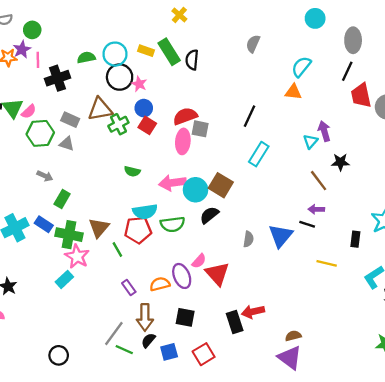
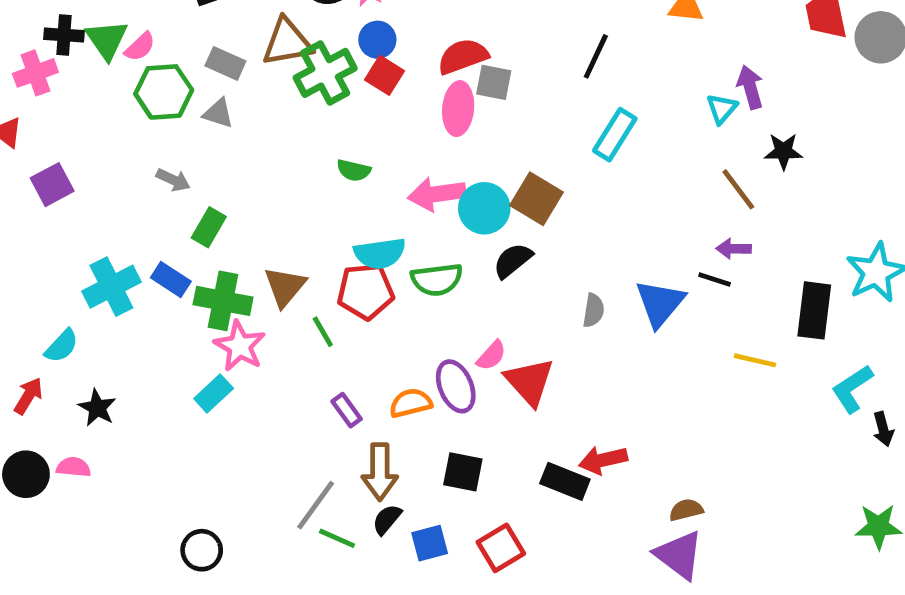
green cross: (118, 124) -> (325, 73), size x1.4
black rectangle: (355, 239) -> (814, 310), size x1.6
black rectangle: (235, 322) -> (565, 481), turned -50

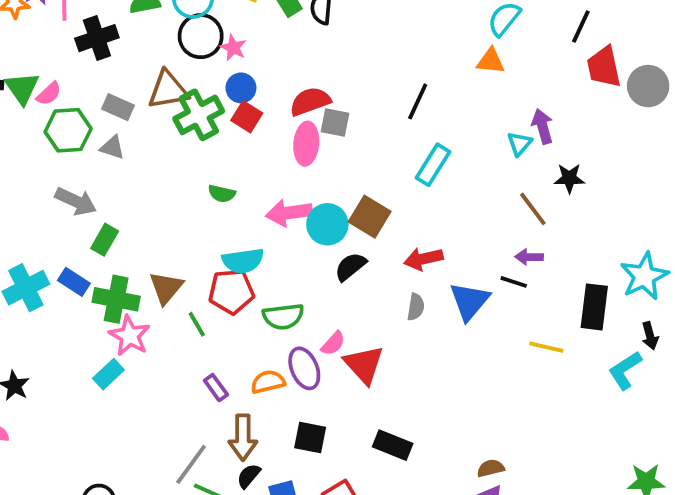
gray arrow: (173, 180) -> (76, 201), size x1.5
green semicircle: (437, 280) -> (283, 317), moved
black arrow: (883, 429) -> (650, 336), moved
red arrow: (603, 460) -> (423, 259), moved

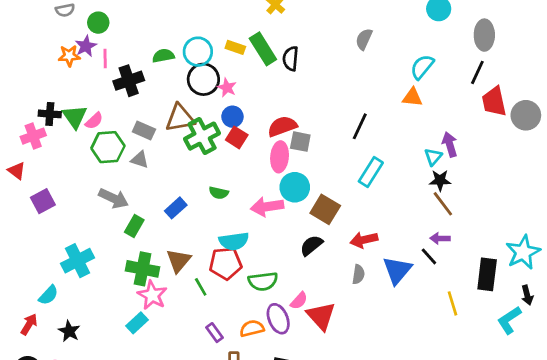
black star: (569, 178) -> (440, 180), moved
cyan circle: (327, 224) -> (295, 187), moved
blue rectangle: (74, 282) -> (176, 208), moved, turned -75
black line: (514, 282) -> (429, 256), turned 30
yellow line: (546, 347) -> (453, 303), turned 60

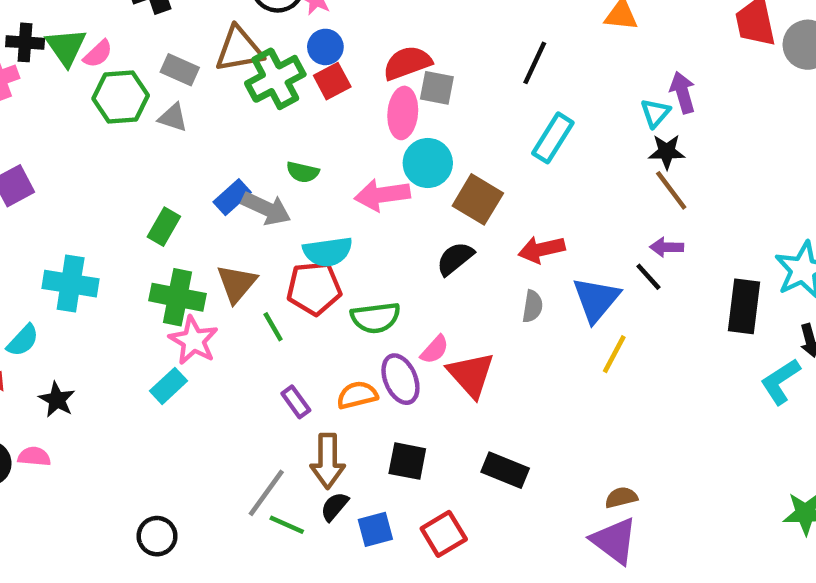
red square: (237, 137) -> (332, 81), turned 30
gray arrow: (113, 198) -> (266, 209), moved
cyan cross: (77, 261) -> (71, 284), turned 36
yellow line: (453, 303) -> (614, 354), moved, turned 45

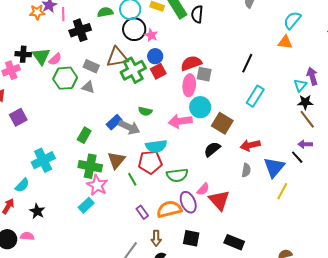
cyan cross: (71, 284) -> (43, 160), turned -35
orange semicircle: (357, 395) -> (169, 209), size x1.4
brown arrow: (328, 461) -> (156, 238), size x0.7

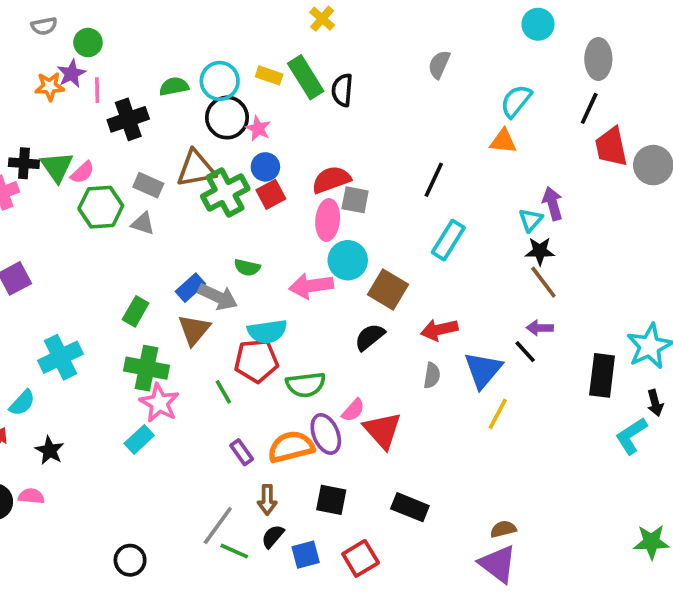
brown triangle: (116, 160) -> (194, 330), moved

